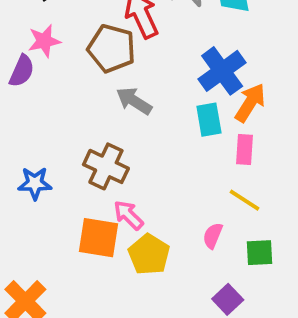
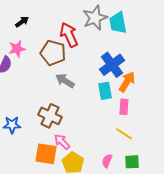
pink semicircle: (213, 236) -> (107, 161), moved

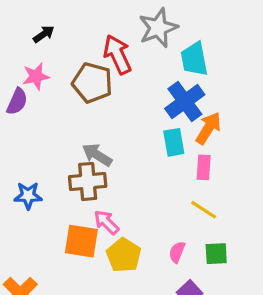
cyan trapezoid: (118, 23) -> (194, 59), moved
gray arrow: (65, 81) -> (97, 155), moved
brown cross: (50, 116) -> (88, 181), turned -30

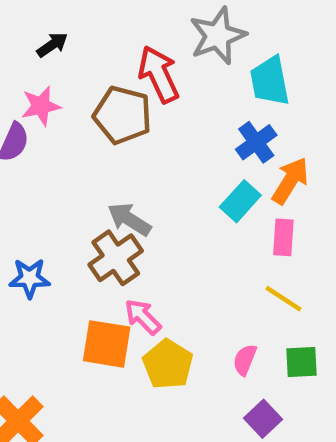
blue cross: (185, 102) -> (256, 142), size x0.7
cyan rectangle: (174, 142) -> (240, 201), turned 52
brown cross: (88, 181) -> (116, 258), turned -30

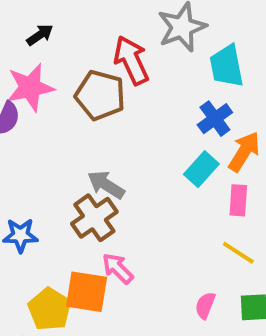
pink star: (41, 106) -> (30, 87), size x1.4
yellow pentagon: (168, 364) -> (50, 309), moved

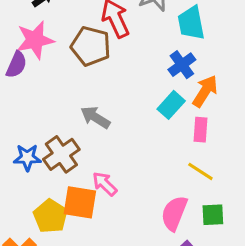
brown cross: (94, 218) -> (61, 154), moved
pink semicircle: (205, 305) -> (174, 213), size x1.6

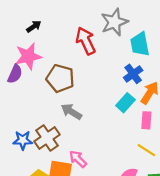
brown pentagon: (91, 46) -> (60, 78), moved

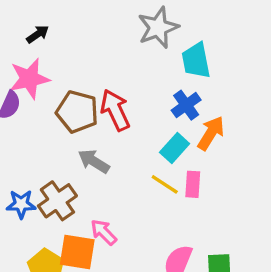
red arrow: (86, 41) -> (115, 110), moved
pink rectangle: (146, 120) -> (193, 184), moved
yellow line: (146, 150) -> (165, 184), moved

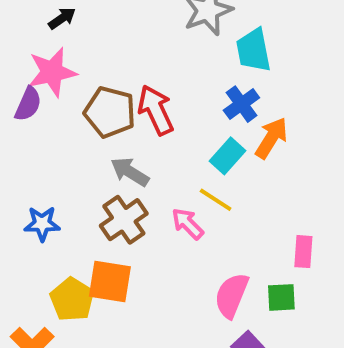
pink rectangle: (193, 184) -> (303, 252), moved
brown cross: (57, 201) -> (124, 220), moved
pink arrow: (104, 232) -> (188, 224), moved

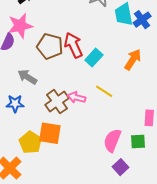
blue cross: (241, 104) -> (142, 20), moved
cyan rectangle: (228, 156) -> (94, 57), moved
gray arrow: (130, 172) -> (27, 77), moved
pink arrow: (188, 224) -> (76, 97), moved, turned -30

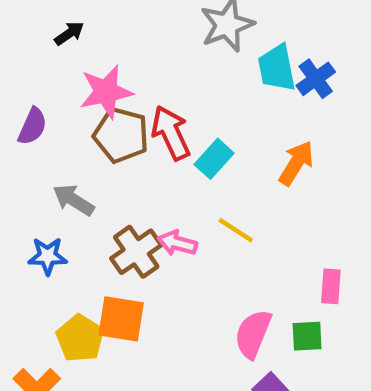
pink star: (20, 26) -> (106, 92), moved

